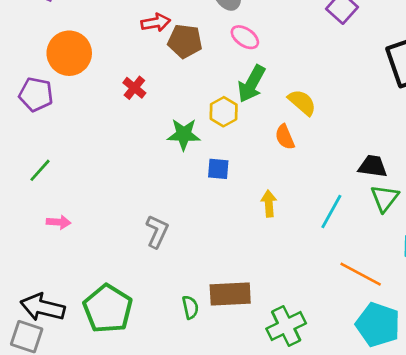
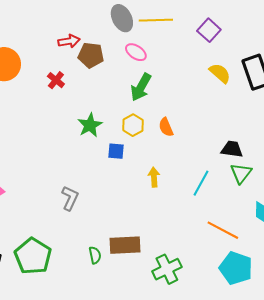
red cross: (134, 88) -> (56, 80), moved
yellow semicircle: (302, 102) -> (220, 73), moved
yellow hexagon: (224, 112) -> (133, 125), moved
green star: (184, 134) -> (90, 125), turned -30

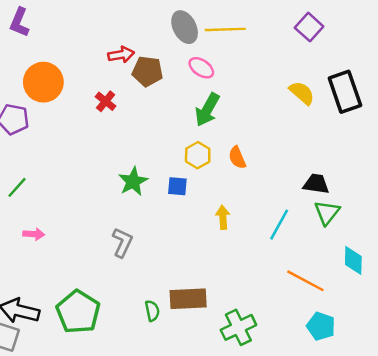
purple square: (209, 30) -> (309, 27), moved
green star: (90, 125) -> (133, 181), moved
cyan pentagon: (236, 268) -> (321, 326), size x0.7

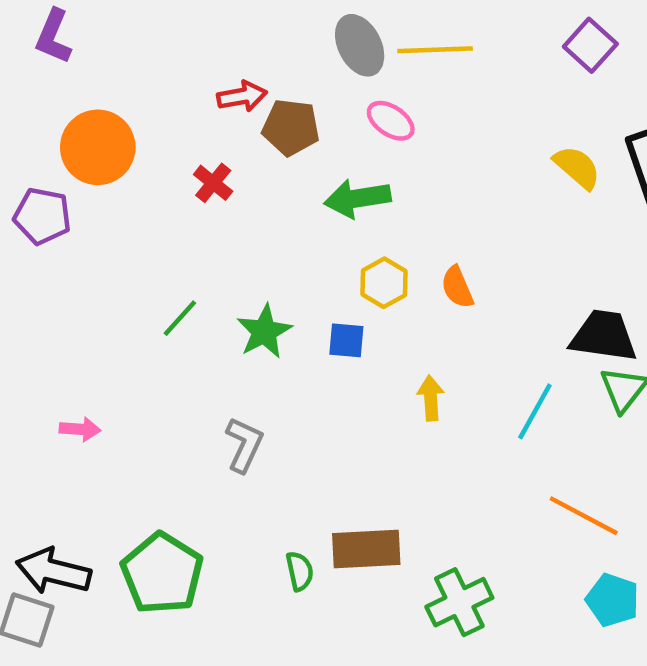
green arrow: (207, 110) -> (357, 198), moved, turned 52
black trapezoid: (316, 184) -> (604, 336), size x1.4
green line: (17, 187) -> (180, 318), moved

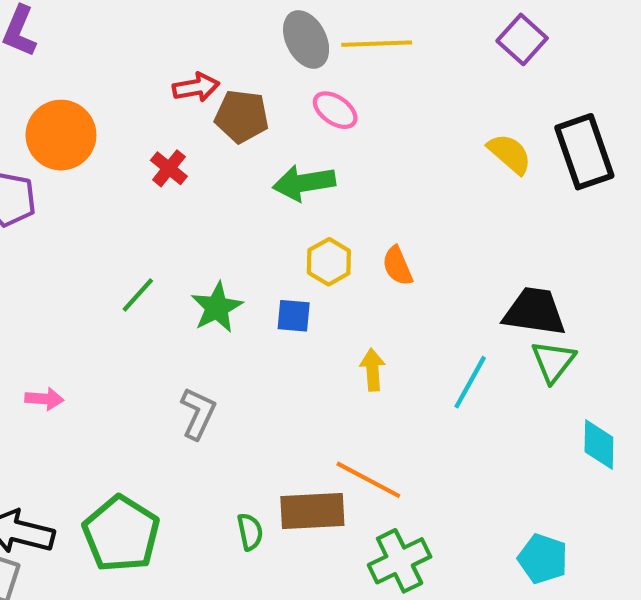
orange line: (584, 516) -> (368, 480), moved

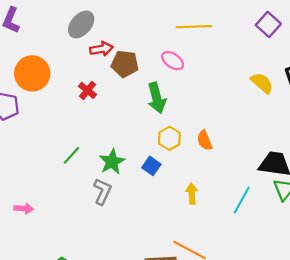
gray ellipse: (306, 39) -> (81, 24), moved, turned 68
green arrow: (304, 183) -> (157, 98), turned -96
blue square: (294, 316) -> (151, 166), turned 30
gray L-shape: (198, 413) -> (102, 191), moved

